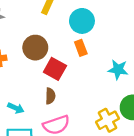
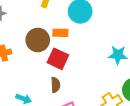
orange rectangle: (81, 48) -> (60, 33), moved, turned -64

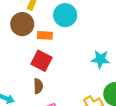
brown circle: (38, 40) -> (22, 24), moved

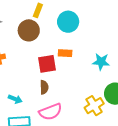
orange rectangle: (45, 35) -> (65, 53), moved
red square: (42, 61) -> (47, 64), turned -36

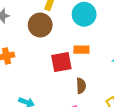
brown semicircle: (44, 87) -> (81, 86), moved

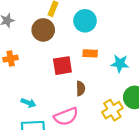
orange rectangle: (81, 50) -> (90, 53), moved

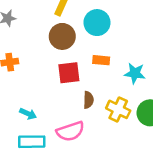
brown circle: (43, 30) -> (62, 36), moved
yellow cross: (112, 110) -> (118, 109), moved, turned -36

